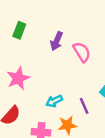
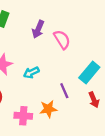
cyan arrow: (54, 101) -> (31, 73), moved

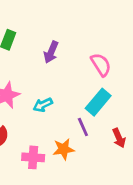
pink semicircle: (62, 40) -> (101, 65), moved
cyan rectangle: (89, 73) -> (98, 102), moved

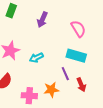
cyan rectangle: (98, 102) -> (76, 56), turned 66
red arrow: (119, 138) -> (81, 85), moved

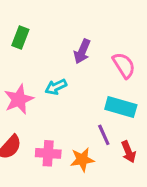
purple arrow: (42, 20) -> (82, 51), moved
cyan arrow: (36, 58) -> (56, 87), moved
pink cross: (29, 96) -> (48, 153), moved

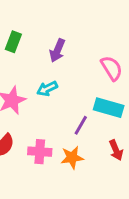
purple arrow: (82, 51) -> (57, 50), moved
purple line: (104, 135) -> (81, 125), moved, turned 54

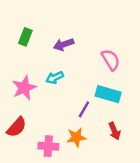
purple arrow: (57, 50) -> (64, 44), turned 48
pink cross: (40, 152) -> (48, 146), moved

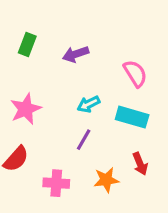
cyan arrow: (55, 78) -> (89, 104), moved
purple line: (84, 109) -> (84, 140), moved
orange star: (76, 137) -> (106, 180), moved

